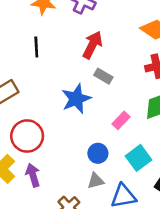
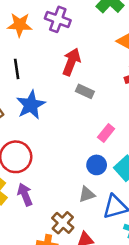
blue star: (76, 99) -> (31, 105), moved
blue circle: (98, 153) -> (97, 165), moved

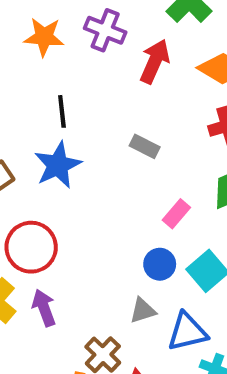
red arrow: (71, 62) -> (155, 61), moved
black line: (17, 69) -> (62, 111), moved

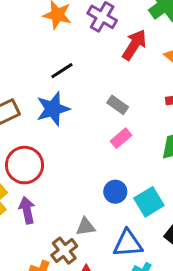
black line: (62, 111) -> (62, 71), turned 55
pink rectangle: (176, 214) -> (121, 138), moved
gray triangle: (143, 311) -> (86, 227), moved

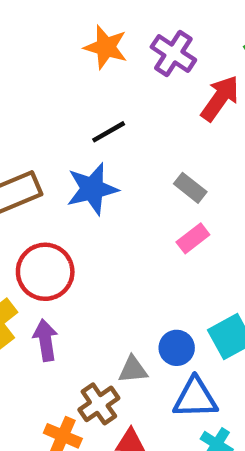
blue circle: (115, 192) -> (177, 348), moved

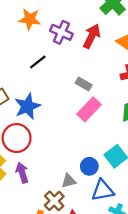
purple cross: (173, 53) -> (61, 32), moved
blue star: (92, 189) -> (27, 106), moved
pink rectangle: (193, 238) -> (89, 109), size x1.5

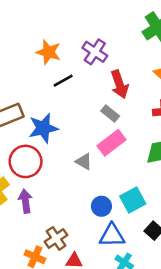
orange star: (30, 19) -> (48, 52), moved
red arrow: (92, 36) -> (119, 84), moved, turned 125
gray triangle: (69, 181) -> (84, 161), moved, turned 35

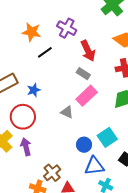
blue star: (43, 128) -> (34, 90), size x0.6

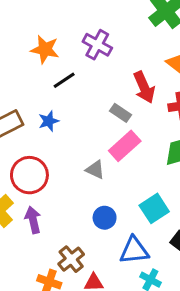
red arrow: (88, 51) -> (144, 87), moved
blue star: (34, 90) -> (49, 121), moved
blue circle: (84, 145) -> (105, 218), moved

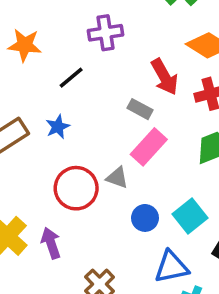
purple cross: (97, 45) -> (105, 33), turned -32
orange star: (45, 49) -> (25, 45), moved
red circle: (29, 175) -> (76, 188), moved
blue circle: (105, 218) -> (145, 218), moved

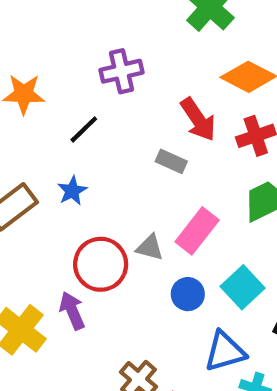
pink rectangle: (149, 147) -> (197, 231), moved
purple arrow: (51, 243) -> (72, 311), moved

